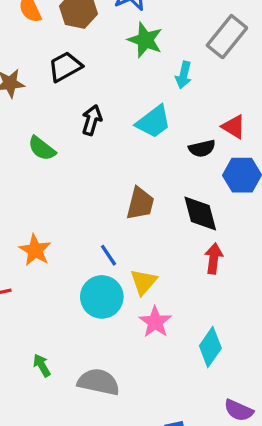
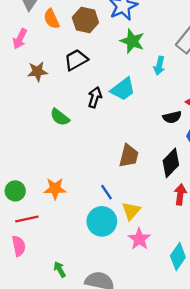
cyan trapezoid: (154, 122) -> (123, 89), moved
black diamond: (200, 213) -> (171, 163), turned 60
orange star: (35, 250) -> (55, 189), turned -30

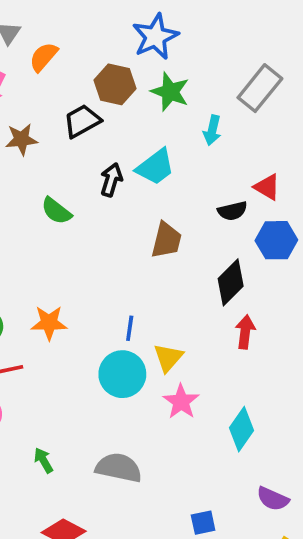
orange semicircle: (52, 19) -> (43, 57), turned 66
brown hexagon: (85, 20) -> (115, 84), moved
brown trapezoid: (129, 156) -> (166, 240), moved
blue line: (107, 192) -> (130, 328), turned 42
green arrow: (60, 269) -> (43, 460), moved

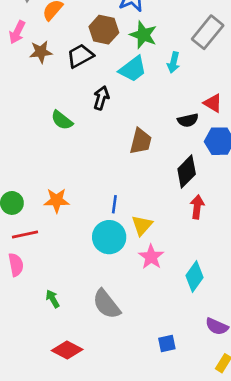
brown star: (21, 139) -> (41, 52), moved
cyan trapezoid: (155, 167) -> (133, 69), moved
gray semicircle: (119, 468) -> (106, 304), turned -140

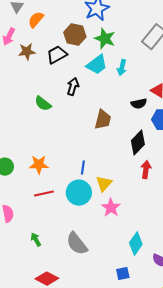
cyan arrow: (173, 62) -> (122, 68), moved
red line: (25, 234) -> (44, 194), moved
cyan diamond: (194, 277) -> (136, 244), moved

